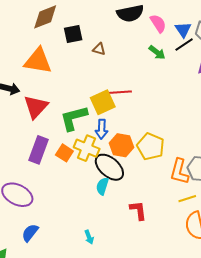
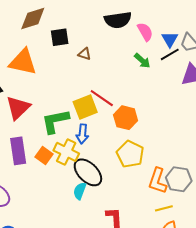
red line: (119, 92) -> (102, 98), turned 35
orange hexagon: (122, 145) -> (126, 118), moved
purple rectangle: (39, 150) -> (18, 151), turned -32

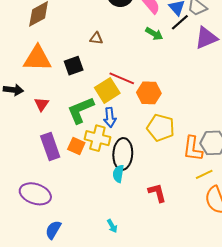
black square: (60, 37) -> (74, 66), moved
red triangle: (18, 108) -> (41, 104), size x0.6
black ellipse: (88, 172) -> (123, 154), turned 60

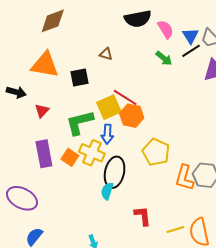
orange hexagon: (149, 93) -> (132, 116), moved
yellow line: (204, 174) -> (175, 230), moved

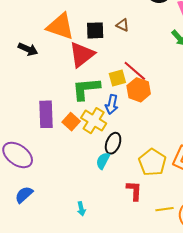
black square: (80, 77) -> (95, 30), moved
yellow square: (109, 107) -> (117, 78), size x0.7
red triangle: (42, 111) -> (82, 55), moved, size x1.8
yellow pentagon: (156, 152) -> (152, 162), moved
black ellipse: (115, 172) -> (113, 143), size x0.7

